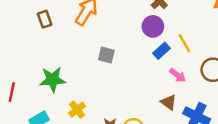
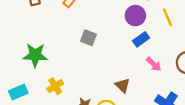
yellow line: (184, 43) -> (168, 17), moved
brown triangle: (169, 102) -> (123, 85), moved

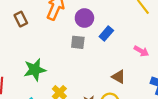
purple circle: (135, 16) -> (84, 18), moved
blue rectangle: (141, 39) -> (106, 33), moved

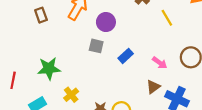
blue rectangle: (106, 33) -> (126, 56), moved
brown triangle: (119, 77) -> (153, 87), moved, turned 48

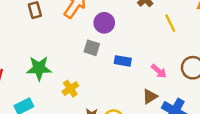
blue rectangle: (126, 56) -> (123, 61), turned 48
yellow cross: (71, 95) -> (70, 89), moved

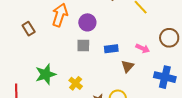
brown triangle: (150, 96) -> (127, 66), moved

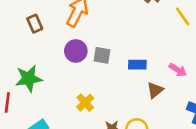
purple circle: (87, 22) -> (76, 51), moved
green star: (46, 74) -> (29, 78), moved

